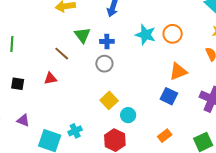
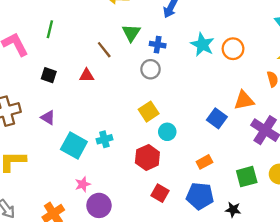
orange triangle: (178, 72) -> (244, 100), moved

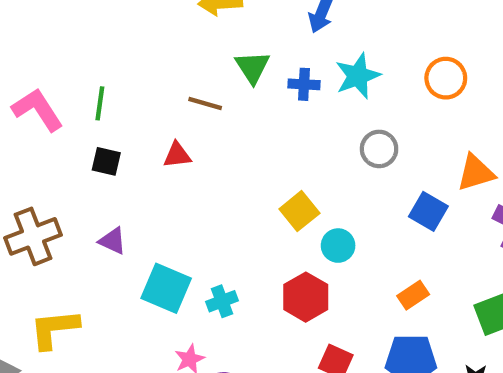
green line: (50, 29) -> (100, 103), moved
cyan star: (202, 45) -> (358, 76), moved, turned 30
brown line: (104, 50) -> (205, 104), turned -30
gray circle: (151, 69) -> (379, 149), moved
cyan cross: (104, 139) -> (222, 301), moved

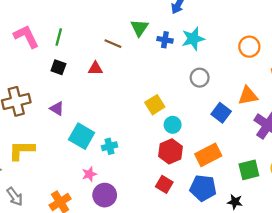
orange circle: (446, 78) -> (249, 47), moved
orange rectangle: (413, 295) -> (208, 155), size x1.6
red hexagon: (306, 297) -> (170, 151), moved

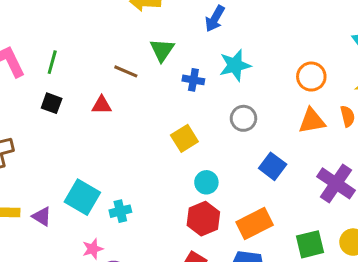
blue cross: (165, 40) -> (193, 80), moved
orange triangle: (248, 96) -> (312, 121), moved
yellow square: (155, 105) -> (184, 138), moved
purple triangle: (57, 109) -> (42, 216), moved

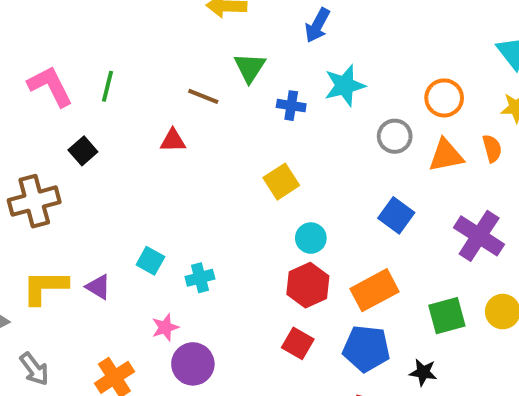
black square: (52, 103) -> (83, 151), moved, turned 30
gray circle: (243, 118) -> (395, 136), moved
cyan square: (82, 197) -> (150, 261), size x0.6

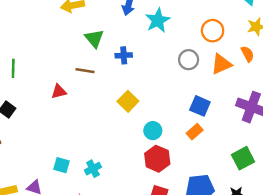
cyan star: (345, 86) -> (158, 20), moved
brown line: (203, 96) -> (85, 71), moved
orange rectangle: (375, 290) -> (195, 132), moved, size x0.6

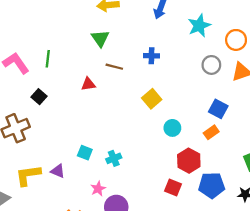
cyan star: (158, 20) -> (199, 26), moved
green triangle: (94, 39) -> (100, 38), moved
red hexagon: (157, 159) -> (189, 161), moved

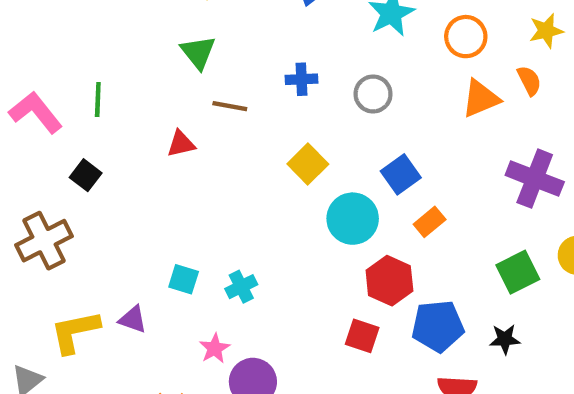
gray circle: (211, 65) -> (373, 94), moved
blue square: (218, 109) -> (401, 174), moved, turned 30
cyan circle: (172, 128) -> (353, 219), size x1.5

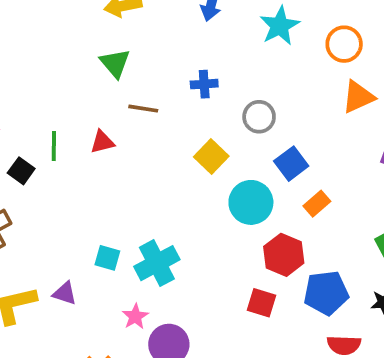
gray circle: (373, 94) -> (259, 117), moved
green line: (98, 100) -> (54, 146), moved
cyan cross: (241, 287) -> (157, 263), size x1.6

